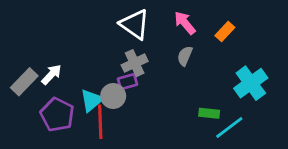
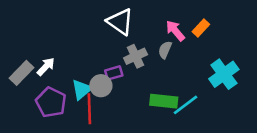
pink arrow: (185, 23) -> (175, 31), moved
gray cross: (135, 63) -> (136, 56), moved
green rectangle: (209, 113) -> (164, 101), moved, size x1.5
cyan line: (229, 128) -> (185, 105), moved

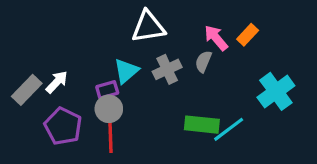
white triangle: (120, 22) -> (148, 27), turned -44
purple rectangle: (114, 73) -> (107, 90), moved
gray circle: (101, 86) -> (109, 109), moved
cyan triangle: (82, 90) -> (126, 71), moved

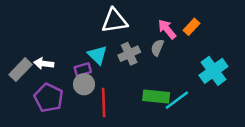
cyan triangle: (126, 71) -> (97, 55), turned -35
white arrow: (57, 82) -> (44, 64), turned -126
red line: (110, 134) -> (104, 103), moved

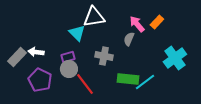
gray cross: (129, 54) -> (104, 56), moved, turned 36
cyan triangle: (97, 55) -> (77, 33), moved
red line: (104, 103) -> (85, 84), turned -35

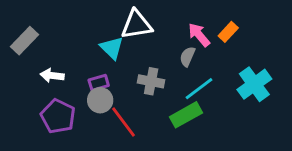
gray rectangle: (17, 57) -> (25, 41), moved
green rectangle: (128, 79) -> (186, 115), turned -35
cyan line: (145, 82) -> (199, 89), moved

